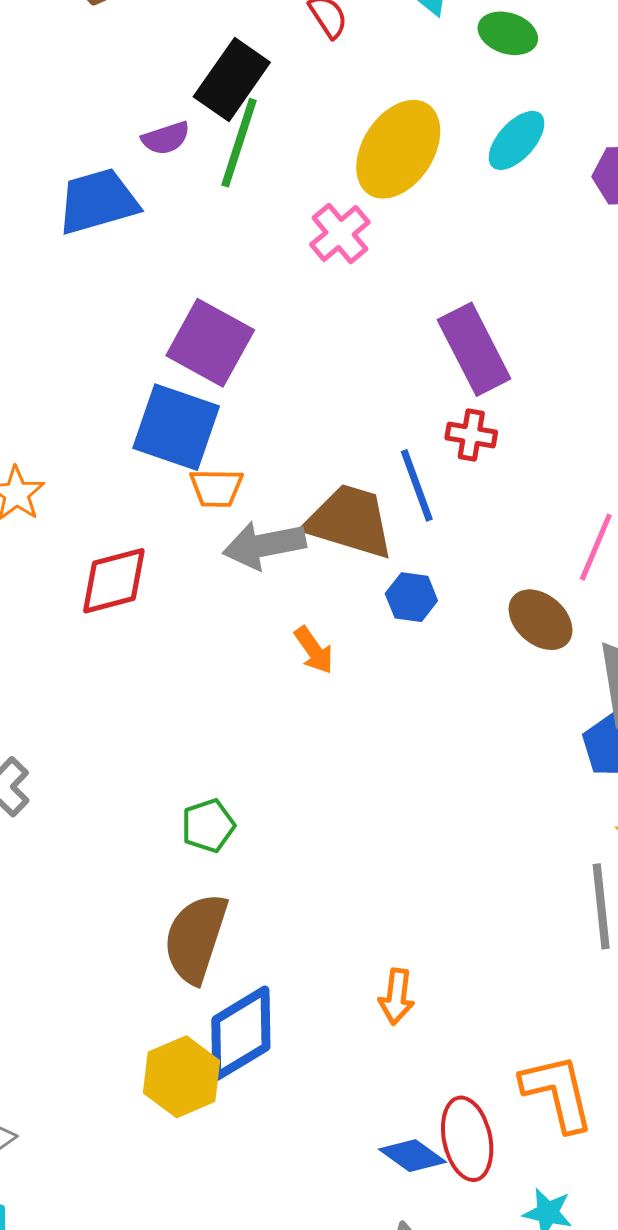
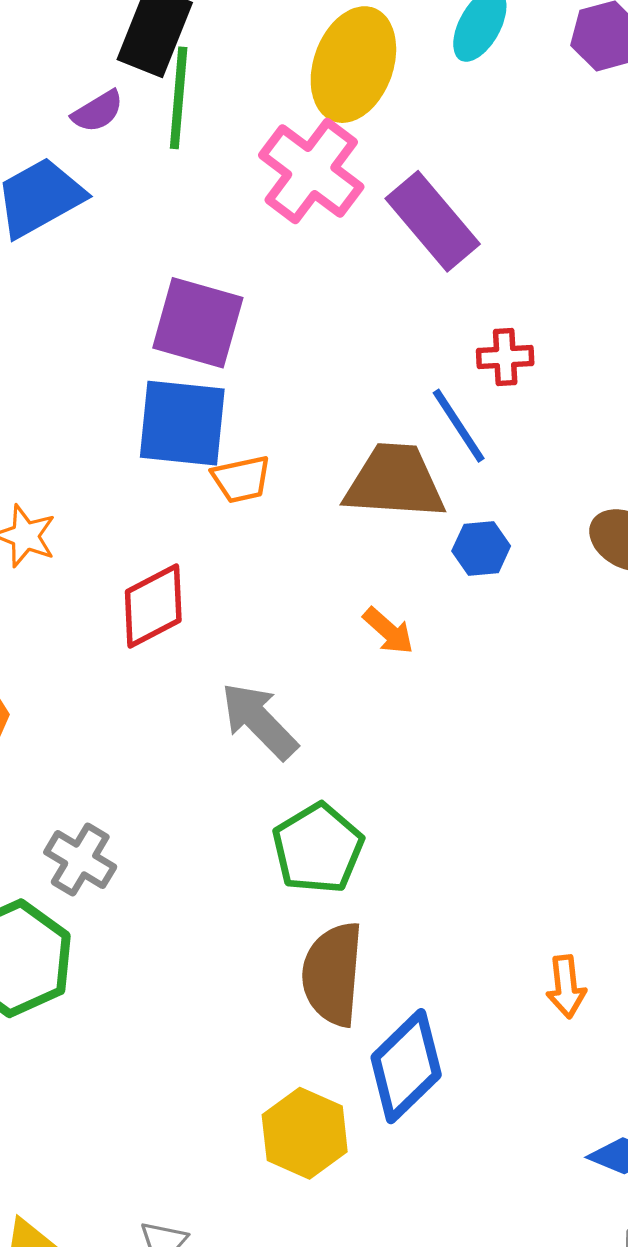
pink cross: (340, 233) -> (311, 171), size x1.5
purple rectangle: (474, 349) -> (433, 221), moved
gray arrow: (264, 545) -> (259, 721), moved, turned 70
green pentagon: (208, 826) -> (318, 848), size x1.5
yellow hexagon: (182, 1077) -> (305, 1133), moved

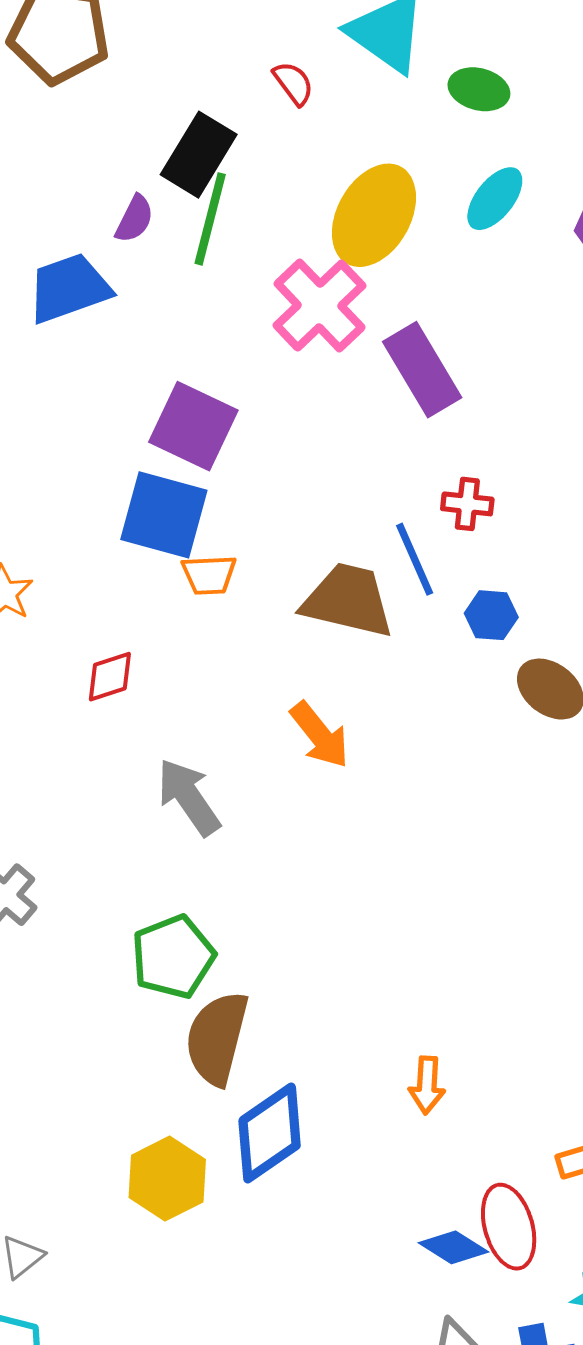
purple semicircle: (98, 111) -> (135, 219), turned -42
blue hexagon: (481, 548) -> (491, 615), moved
red diamond: (153, 606) -> (110, 677), size x0.7
orange arrow: (388, 631) -> (320, 735), size x1.4
green pentagon: (318, 848) -> (173, 957), moved

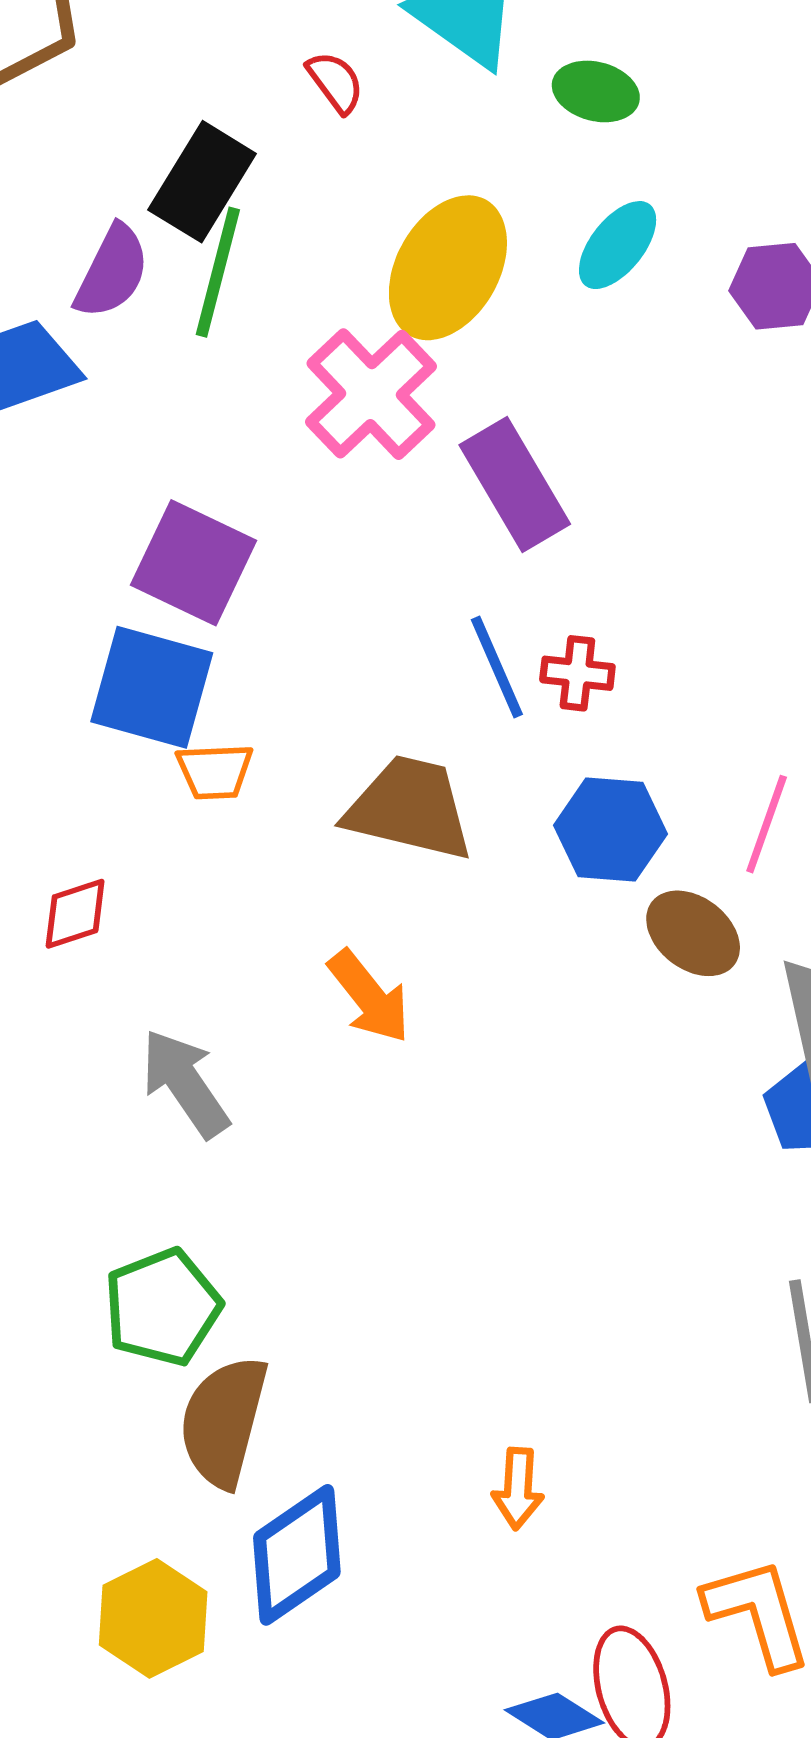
purple semicircle: (135, 219) -> (112, 272), size x1.4
blue line: (415, 559) -> (497, 667), moved
blue hexagon: (491, 615) -> (610, 830), size x1.5

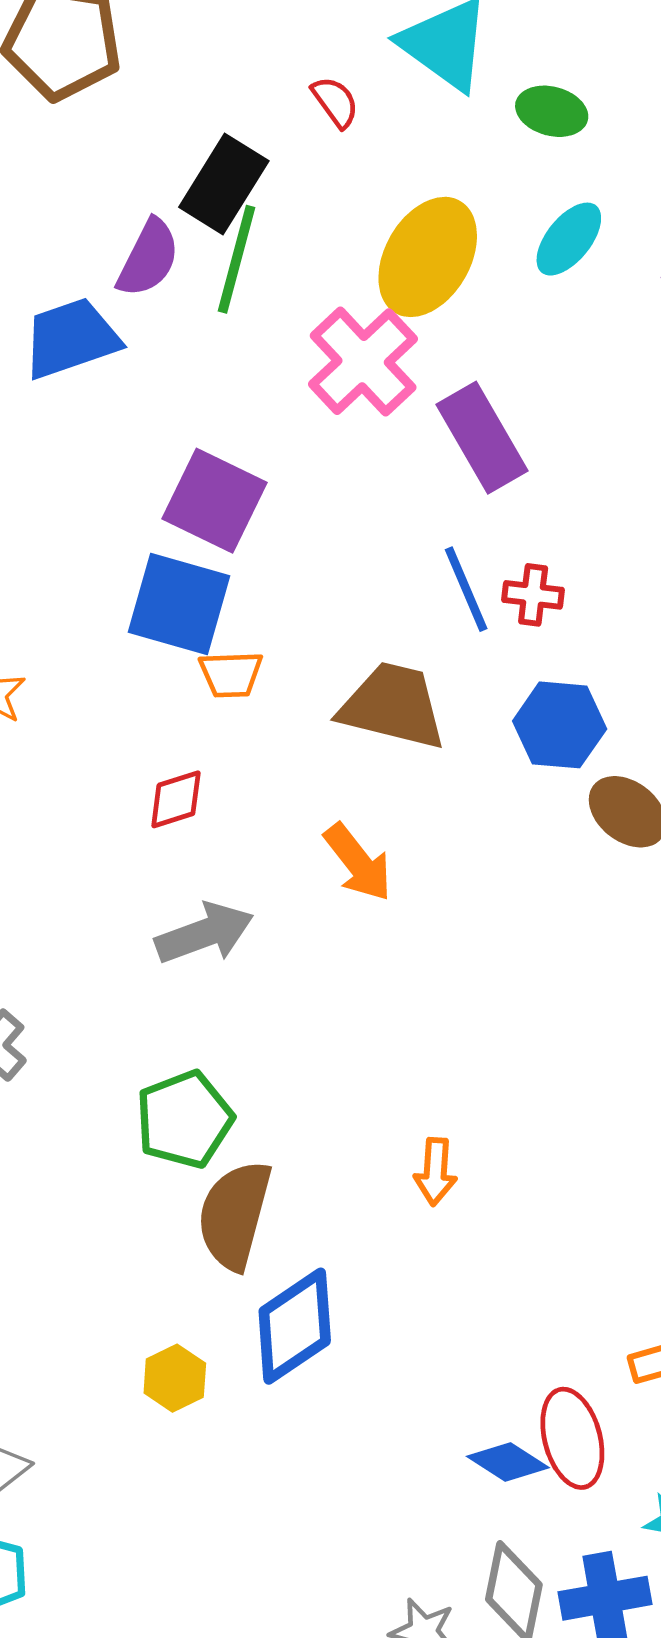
red diamond: (75, 914) -> (176, 799), moved
gray arrow: (185, 1083) -> (204, 933), turned 104
orange arrow: (518, 1489) -> (435, 1172), moved
yellow hexagon: (153, 1618) -> (175, 1378), size x0.7

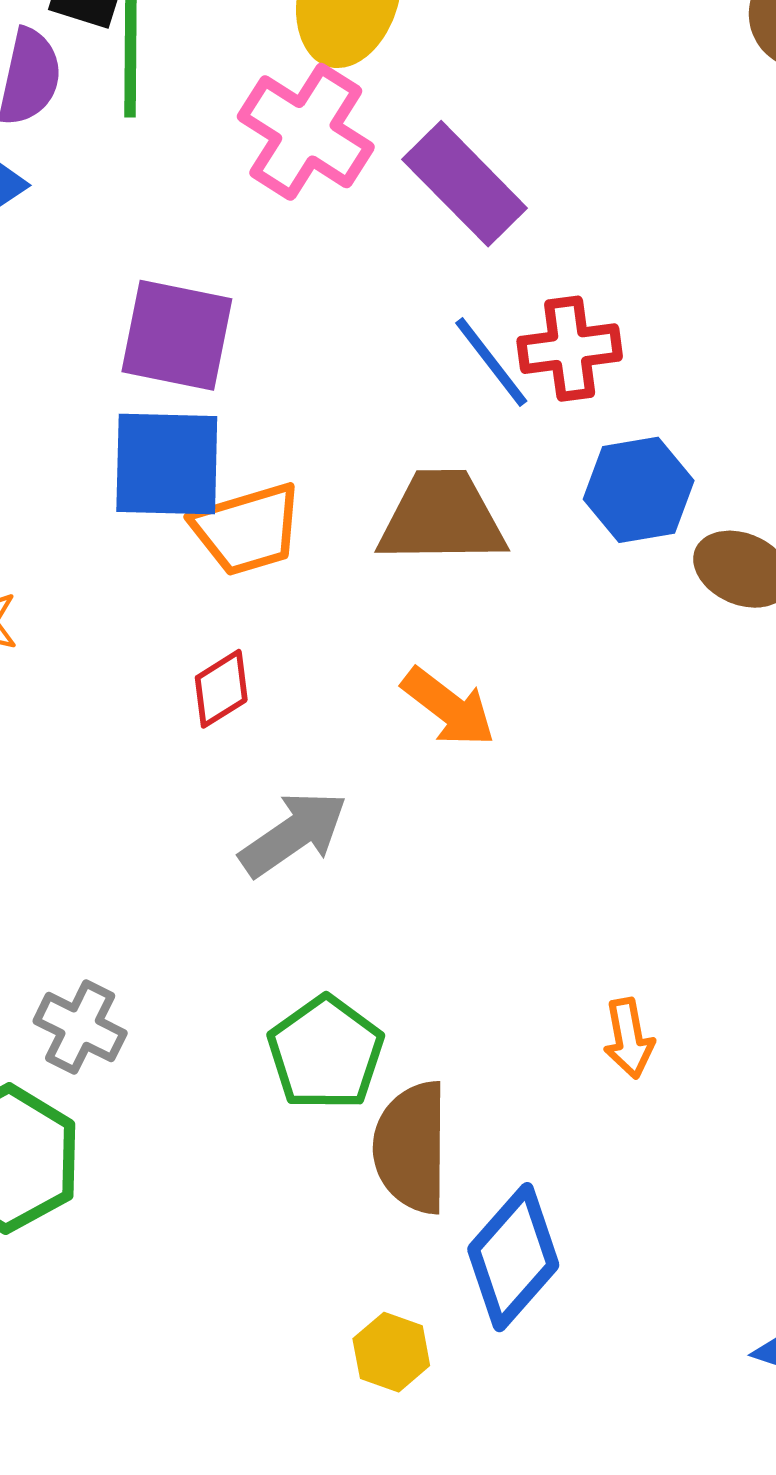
red cross: (533, 595) -> (570, 349), size x1.4
orange trapezoid: (231, 674) -> (247, 529), size x1.5

